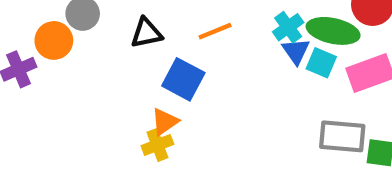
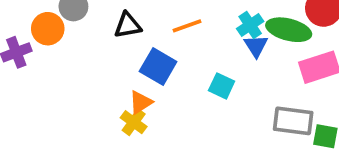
cyan square: (321, 63) -> (222, 86), moved
yellow cross: (157, 145) -> (134, 122), turned -35

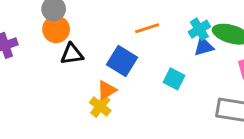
black triangle: (128, 25) -> (72, 54), moved
orange circle: (48, 29) -> (56, 29), moved
blue triangle: (256, 46) -> (204, 47), turned 45

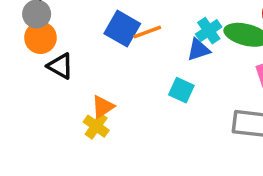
blue triangle: (204, 47) -> (198, 50), moved
black triangle: (72, 54) -> (60, 66), turned 40
blue square: (122, 61) -> (122, 29), moved

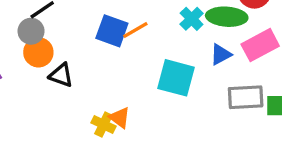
blue triangle: (198, 50) -> (221, 54), moved
cyan square: (181, 90) -> (176, 78), size x1.6
orange triangle: (103, 107) -> (120, 118), moved, turned -40

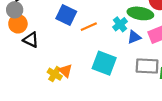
cyan cross: (192, 19) -> (120, 24), moved
orange line: (135, 30) -> (89, 27), moved
cyan square: (176, 78) -> (104, 63), moved

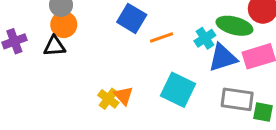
blue triangle: (134, 37) -> (223, 58), size x1.5
black triangle: (31, 40) -> (54, 46), moved, turned -35

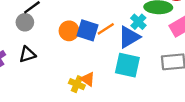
blue square: (132, 18) -> (88, 30), moved
orange circle: (64, 25) -> (69, 31), moved
blue triangle: (223, 58) -> (129, 37), moved

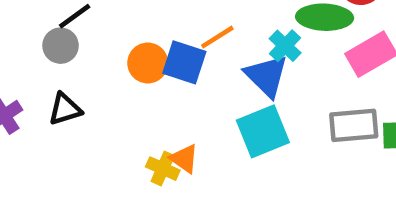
orange line: (106, 29) -> (217, 37), moved
blue triangle: (129, 37) -> (266, 76), turned -45
cyan square: (127, 65) -> (263, 131), turned -35

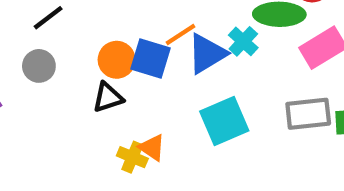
gray circle: (61, 46) -> (39, 66), moved
blue triangle: (266, 76) -> (207, 54), moved, turned 45
black triangle: (65, 109) -> (108, 97), moved

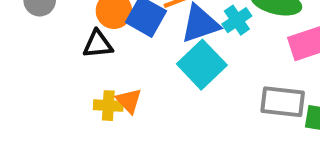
cyan square: (224, 121) -> (202, 65), moved, turned -33
yellow cross: (132, 157) -> (108, 106), turned -32

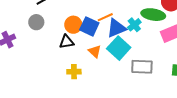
orange triangle: (129, 101) -> (95, 51), moved
gray rectangle: (283, 102) -> (142, 67), moved

